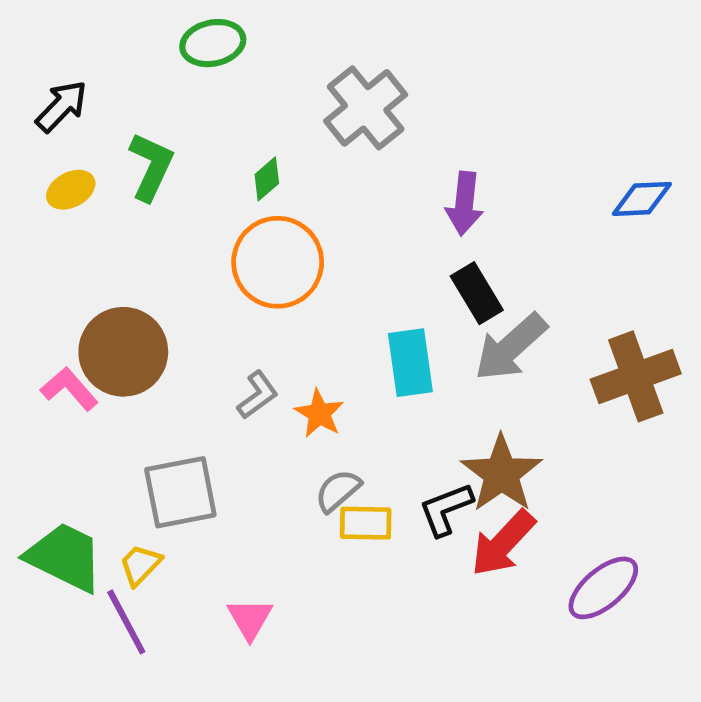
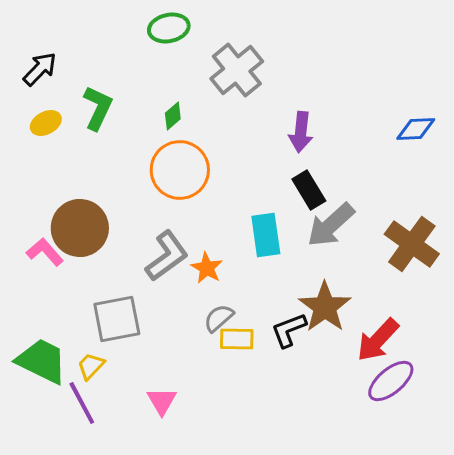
green ellipse: (213, 43) -> (169, 28), moved
brown cross: (636, 376) -> (412, 244), turned -34
gray L-shape: (258, 395) -> (167, 256), size x1.6
red arrow: (503, 543) -> (378, 340), moved

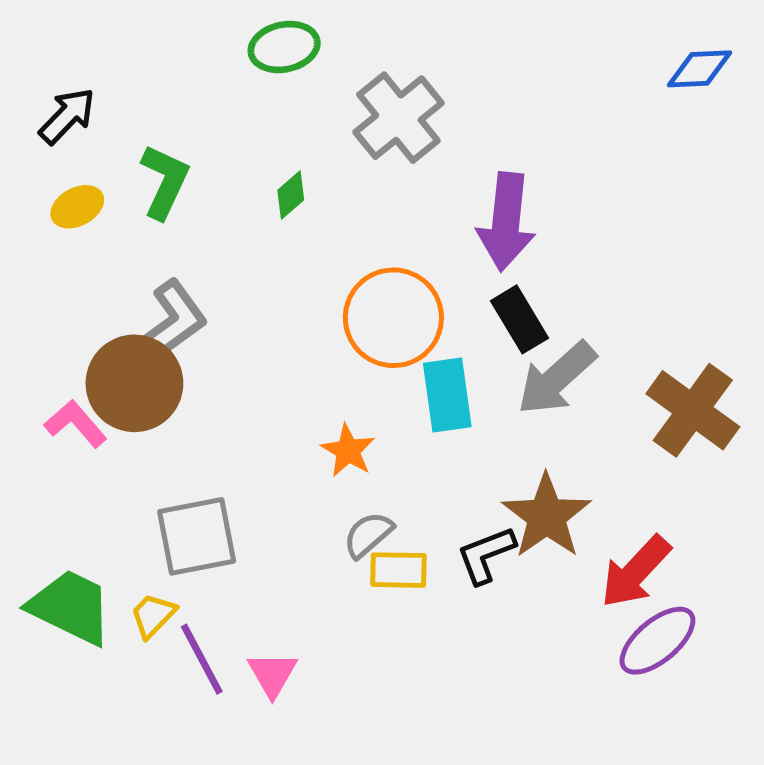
blue diamond: (416, 129) -> (700, 69), moved
purple arrow: (301, 132) -> (506, 222), size x1.4
orange circle: (180, 170) -> (393, 318), moved
gray L-shape: (167, 256) -> (171, 323), moved
purple line: (82, 403) -> (202, 659), moved

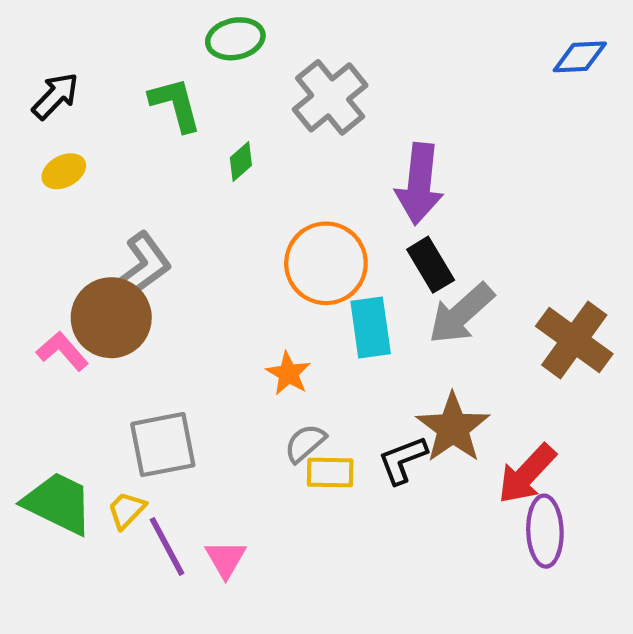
green L-shape: (165, 182) -> (175, 104), moved, turned -40
purple ellipse: (657, 641) -> (545, 531), turned -52

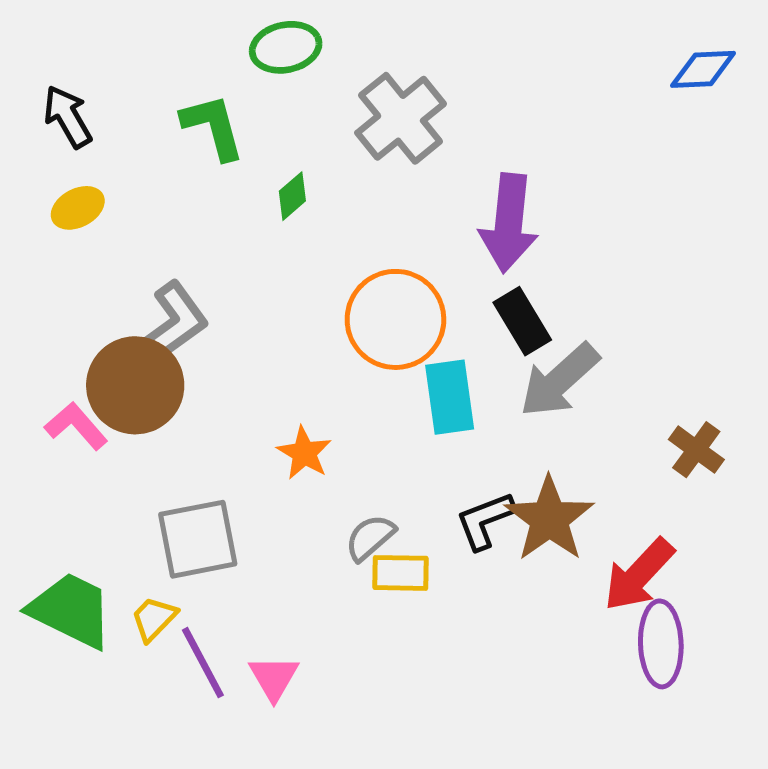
black arrow: (55, 96) -> (68, 117), turned -74
brown cross: (574, 340) -> (696, 450), moved, size x0.6
orange star: (288, 373) -> (304, 453), moved
black L-shape: (403, 460) -> (485, 521), moved

